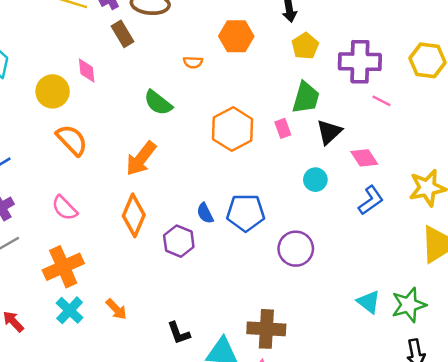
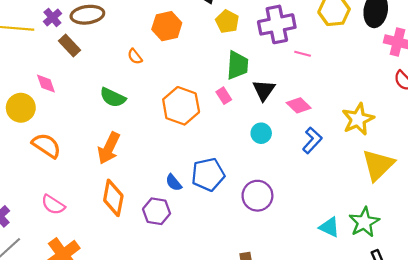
orange semicircle: (193, 62) -> (135, 56), turned 63

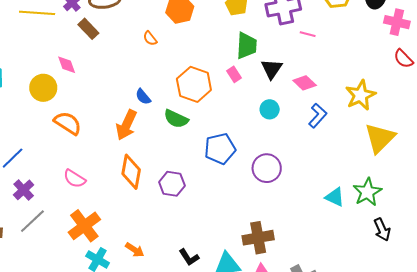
green semicircle: (113, 97) -> (176, 119), moved
blue semicircle: (174, 183) -> (143, 97), moved

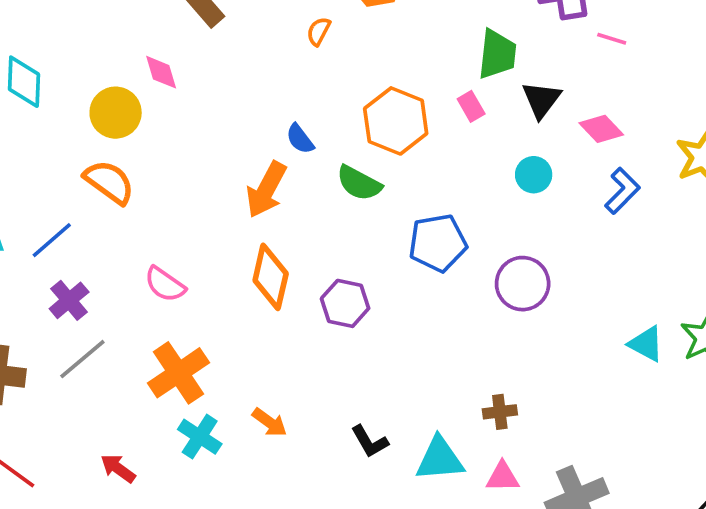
orange semicircle: (150, 38) -> (319, 31), turned 63
orange semicircle: (68, 123) -> (109, 182), moved
brown cross: (258, 238) -> (500, 412), size x0.6

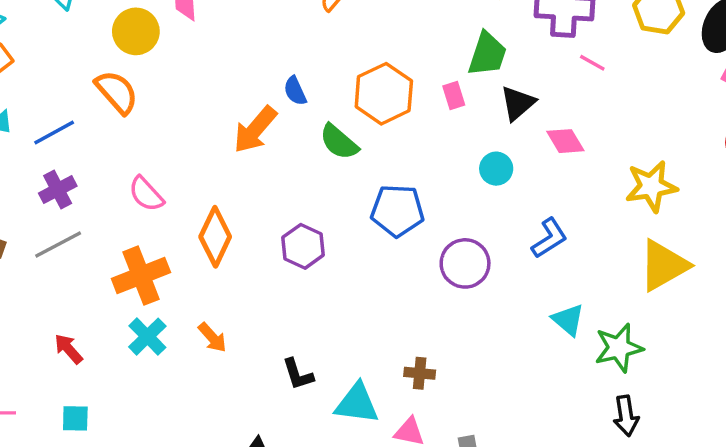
blue L-shape: (622, 191) -> (549, 238), moved
orange diamond: (271, 277) -> (215, 237), moved
cyan triangle: (646, 344) -> (568, 320), moved

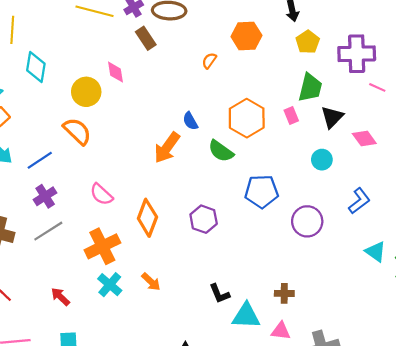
black L-shape: (298, 374) -> (219, 294), moved

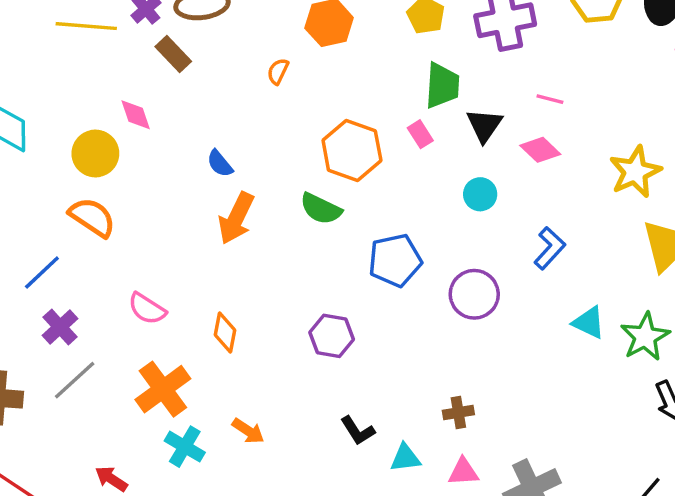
pink line: (377, 87) -> (550, 99), moved
blue semicircle: (190, 121) -> (220, 164), moved
orange diamond: (147, 218) -> (225, 332), size x0.7
purple hexagon: (204, 219) -> (332, 336), moved
cyan triangle: (246, 316) -> (405, 458), size x0.7

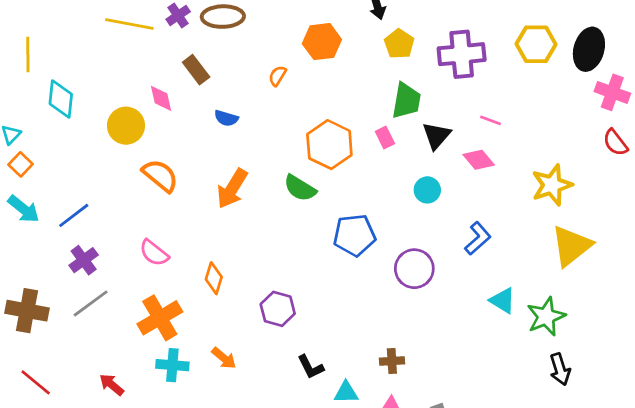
brown rectangle: (173, 54) -> (196, 70), moved
blue semicircle: (220, 164) -> (226, 118), moved, turned -40
orange semicircle: (92, 217) -> (160, 176), moved
purple hexagon: (332, 336) -> (278, 309), moved
cyan cross: (185, 447) -> (172, 365), turned -32

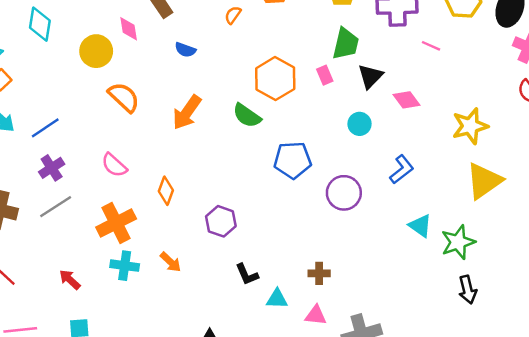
pink line: (491, 120) -> (431, 46), moved

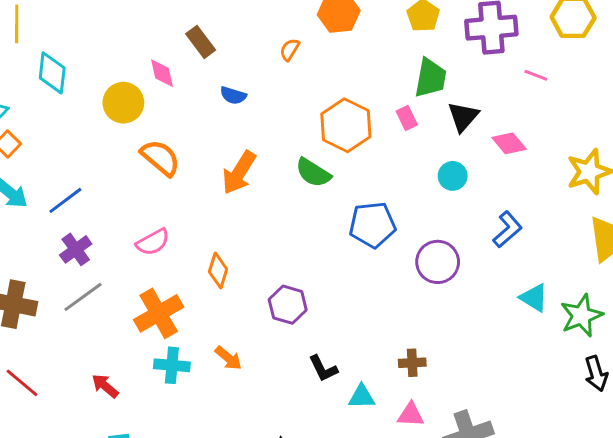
pink semicircle: (114, 165) -> (153, 242), turned -68

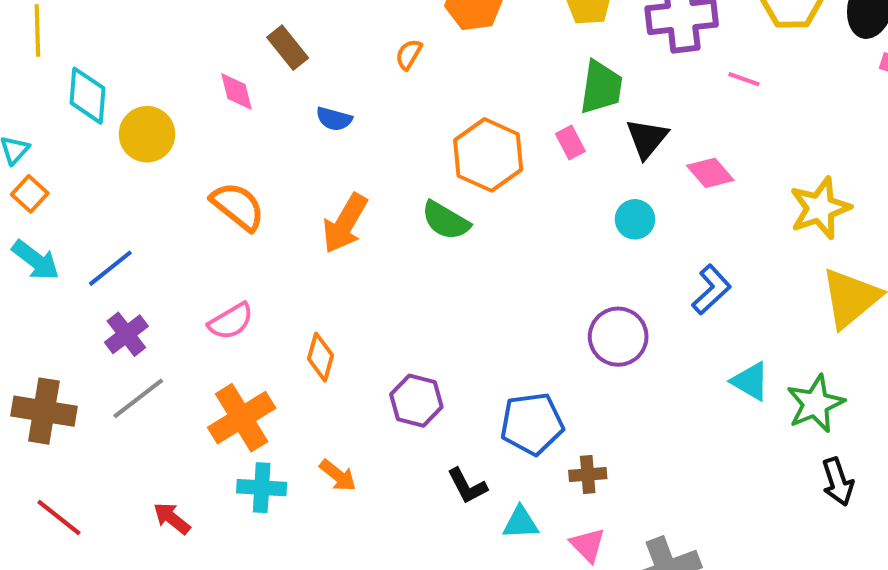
yellow circle: (123, 103) -> (147, 134), moved
blue pentagon: (372, 225) -> (532, 424), moved
pink triangle: (411, 415) -> (588, 545), turned 44

